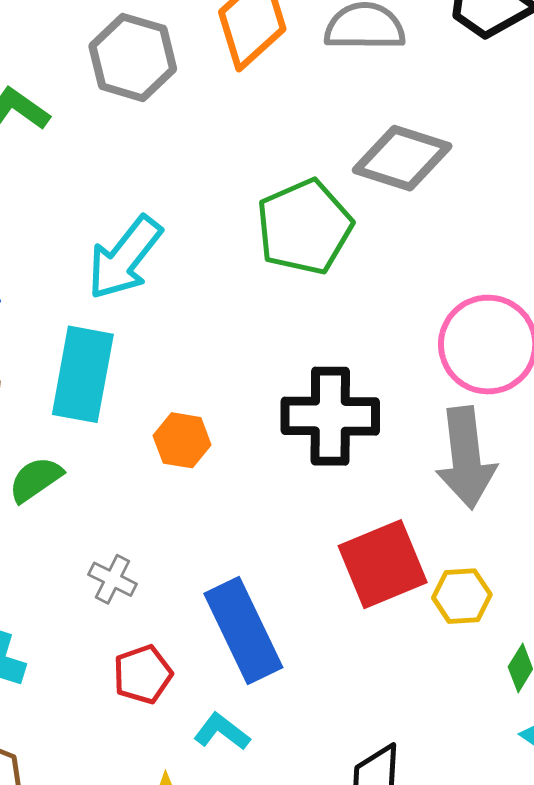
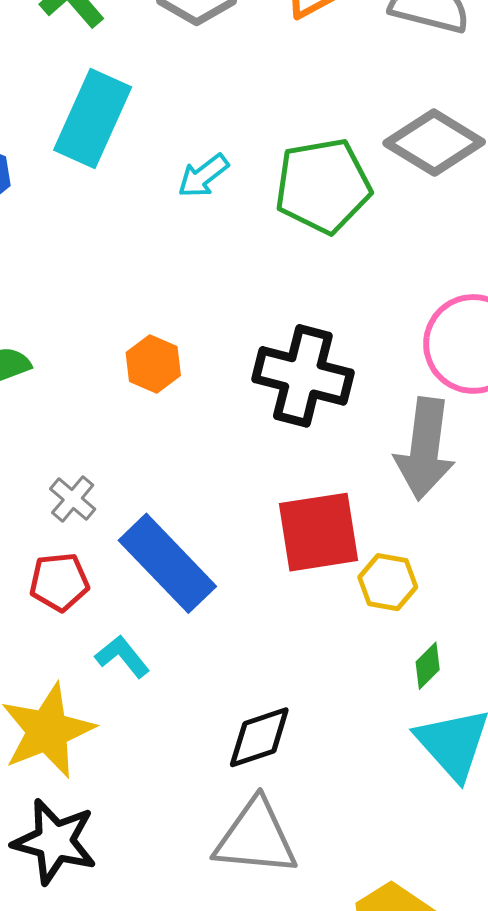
cyan arrow: (125, 258) -> (203, 176), moved, size x0.6
cyan rectangle: (83, 374) -> (93, 118), moved
gray cross: (113, 579) -> (73, 499), moved
blue rectangle: (243, 631) -> (167, 563), turned -32

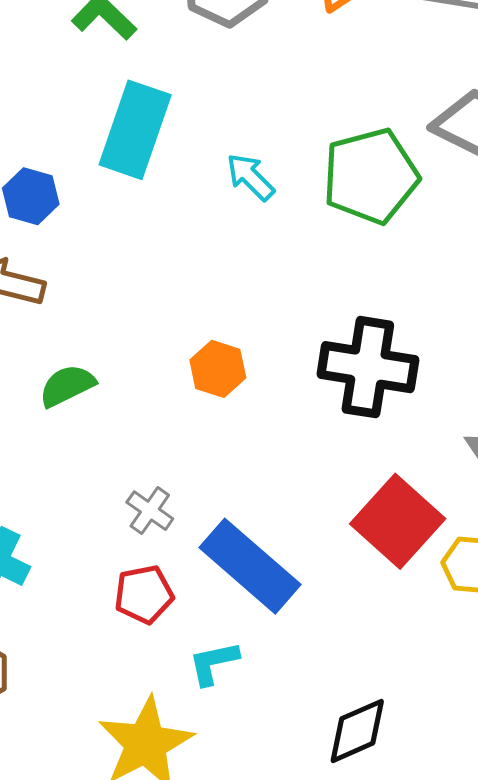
cyan arrow: (203, 176) -> (251, 177), turned 88
red square: (318, 532) -> (398, 521), turned -34
cyan L-shape: (122, 656) -> (214, 663), turned -58

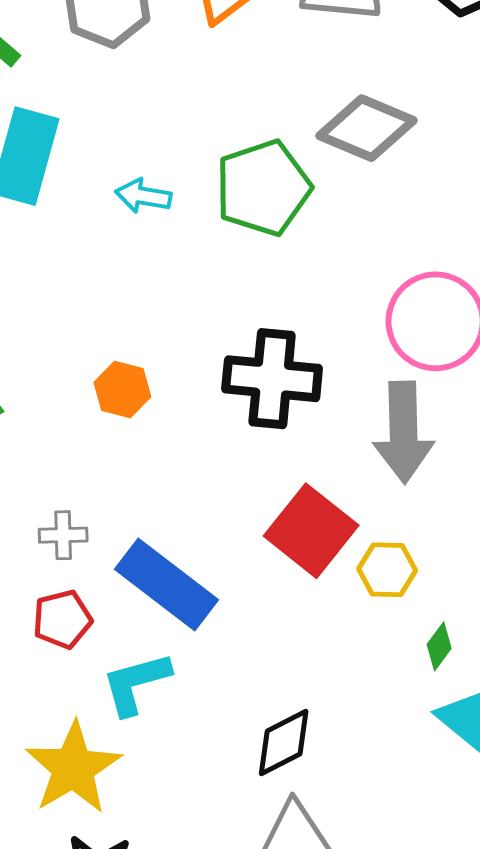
cyan arrow: (251, 177) -> (143, 196), turned -32
gray cross: (150, 511) -> (63, 535), turned -33
cyan L-shape: (214, 663) -> (136, 683), size x1.4

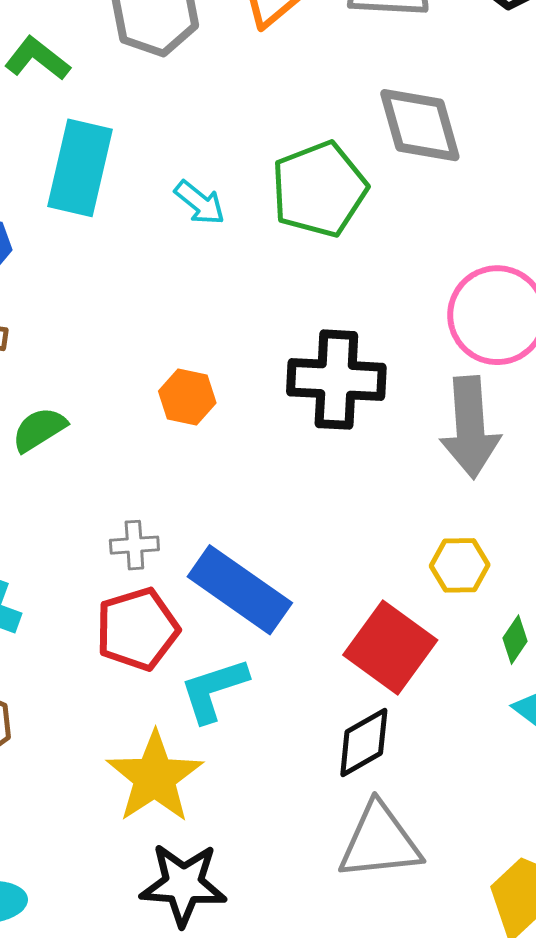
gray diamond: (367, 128) -> (420, 125), turned 54
cyan arrow: (143, 196) -> (200, 203), turned -148
red square: (311, 531) -> (390, 647), moved
red pentagon: (62, 619) -> (137, 629), size x1.4

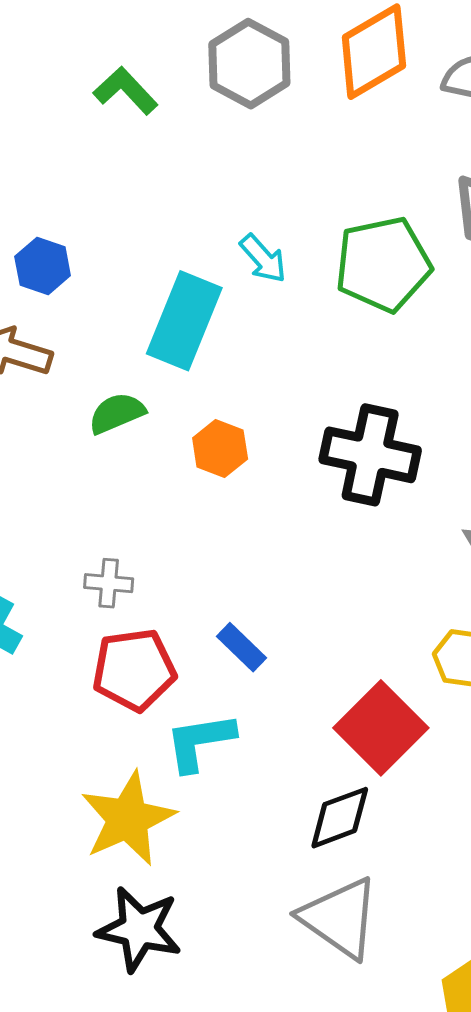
cyan rectangle: (80, 168) -> (184, 321), moved
green semicircle: (39, 429) -> (117, 413), moved
gray cross: (134, 545) -> (109, 583), moved
blue rectangle: (240, 590) -> (241, 647), size x0.5
gray triangle: (380, 842) -> (340, 918), turned 32

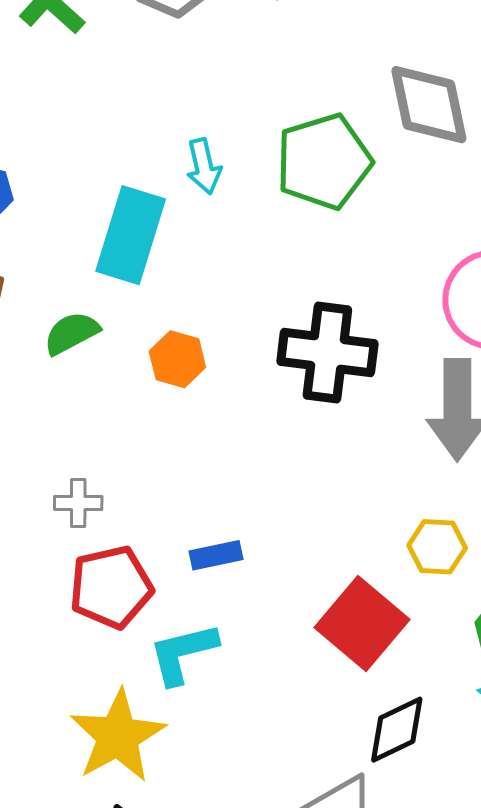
cyan arrow: (263, 259) -> (204, 166), turned 34
blue rectangle: (241, 647) -> (216, 555), turned -51
black diamond: (340, 818) -> (397, 730), moved

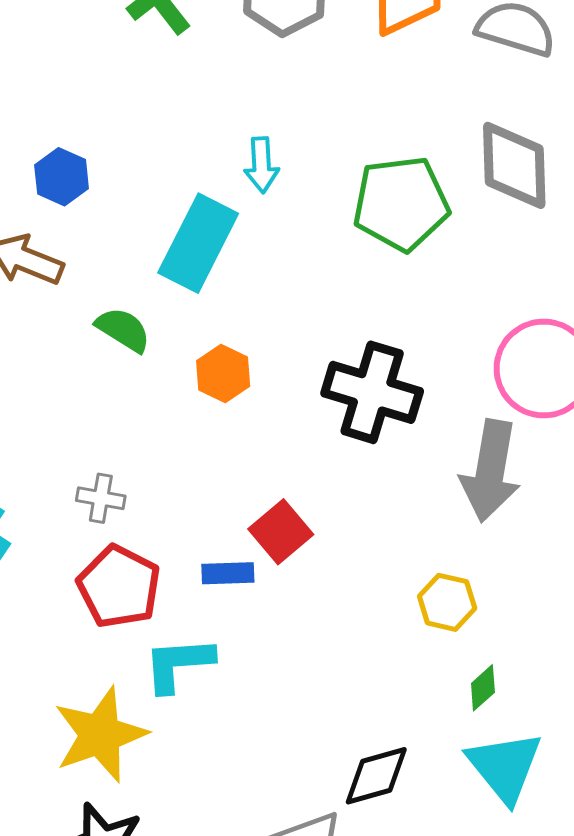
cyan arrow: (204, 166) -> (262, 165), moved
green semicircle: (71, 333) -> (123, 330), turned 50
red pentagon: (111, 587) -> (119, 587), turned 30
red square: (362, 624) -> (281, 532), moved, size x0.7

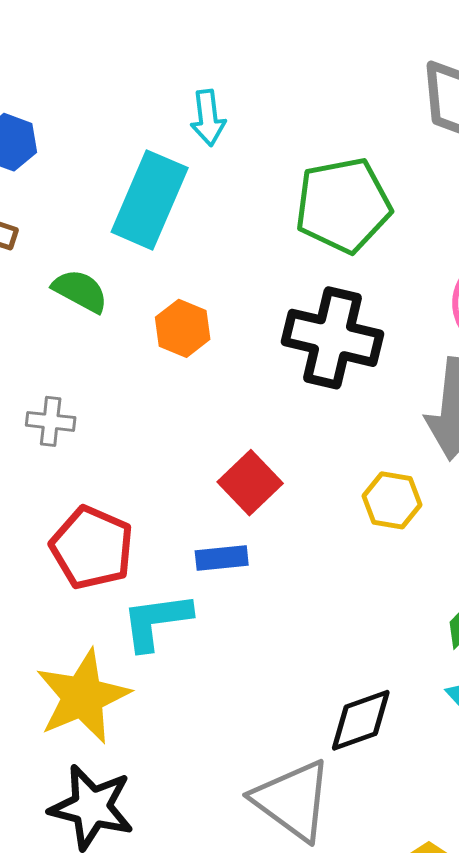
green pentagon: (401, 203) -> (343, 205), moved
gray cross: (101, 498) -> (51, 421), moved
blue rectangle: (228, 573) -> (222, 558), moved
yellow hexagon: (447, 602) -> (392, 500), moved

